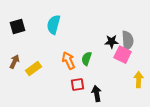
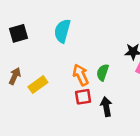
red square: (78, 85) -> (83, 97), moved
black arrow: (97, 94) -> (106, 107), moved

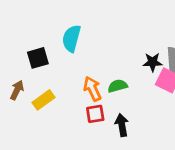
black square: (18, 33) -> (38, 58), moved
green semicircle: (103, 72) -> (118, 86), turned 56

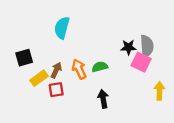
black square: (38, 58) -> (24, 58), moved
brown arrow: (17, 90) -> (56, 70), moved
red square: (95, 114) -> (56, 90), moved

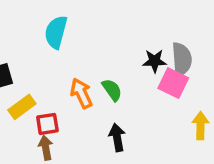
green semicircle: (100, 67) -> (112, 90), turned 70
brown arrow: (56, 70) -> (46, 148), moved, turned -35

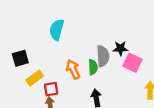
gray semicircle: (182, 59) -> (103, 56), moved
green semicircle: (112, 90) -> (93, 67), turned 32

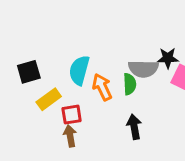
cyan semicircle: (57, 30) -> (79, 70), moved
gray semicircle: (103, 56) -> (143, 69), turned 95

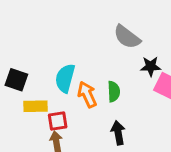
gray semicircle: (143, 69) -> (127, 37), moved, turned 36
black square: (29, 72) -> (16, 80), turned 35
yellow rectangle: (49, 99) -> (36, 106), turned 35

